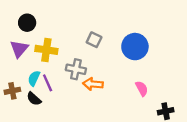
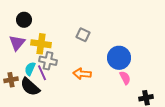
blue circle: (135, 47) -> (119, 58), moved
gray cross: (76, 69) -> (48, 61), moved
black semicircle: (34, 99) -> (30, 87), size x1.5

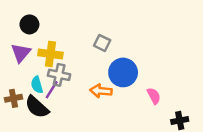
blue circle: (119, 58) -> (123, 72), moved
cyan semicircle: (30, 69) -> (37, 85), turned -40
purple line: (42, 73) -> (52, 90), turned 56

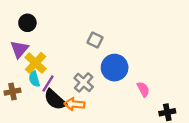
yellow cross: (50, 54) -> (35, 63), moved, turned 35
gray cross: (59, 75) -> (84, 82), moved, turned 30
orange arrow: (101, 91) -> (74, 104), moved
black semicircle: (37, 107) -> (55, 100), moved

